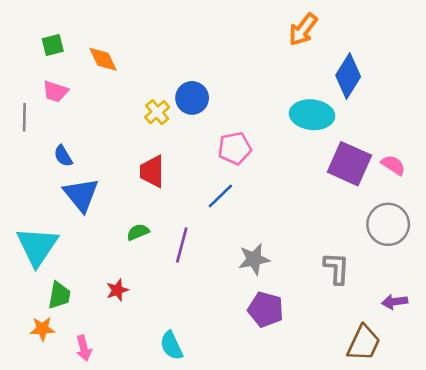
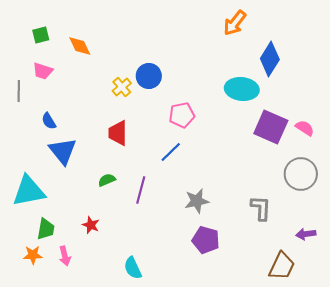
cyan triangle: (37, 246) -> (29, 191), turned 45
red star: (117, 290) -> (91, 225), turned -30
pink arrow: (84, 348) -> (65, 256), moved

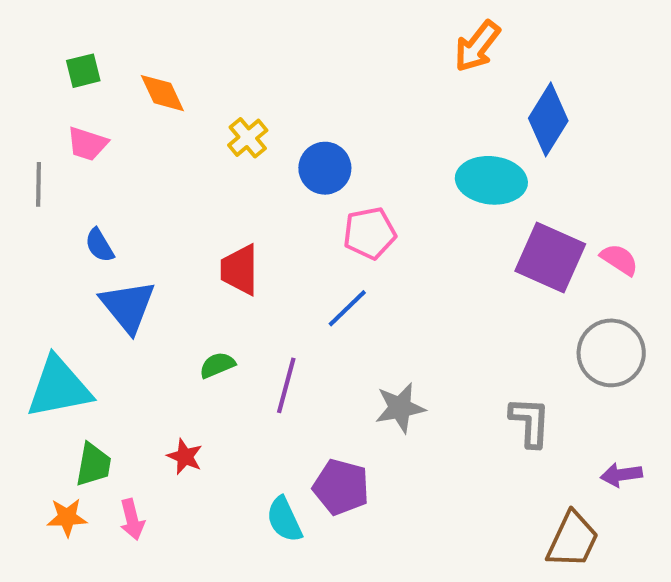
blue circle: (149, 76) -> (325, 168), moved
yellow cross: (122, 87) -> (248, 138), moved
purple pentagon: (206, 240) -> (341, 487), moved
cyan semicircle: (133, 268) -> (284, 519), moved

